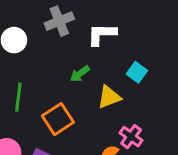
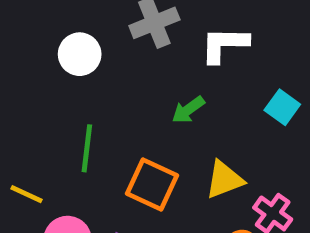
yellow triangle: (109, 97) -> (224, 180), moved
orange square: (58, 119) -> (152, 184), turned -32

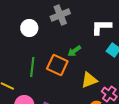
white L-shape: (224, 45) -> (101, 27), moved
orange square: (152, 184) -> (57, 65), moved

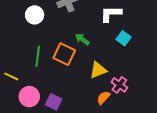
green arrow: (74, 51) -> (82, 39), turned 72

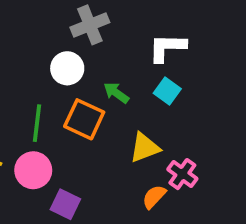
white circle: (35, 15) -> (67, 68), moved
cyan square: (124, 38) -> (167, 91), moved
pink circle: (29, 97) -> (33, 170), moved

